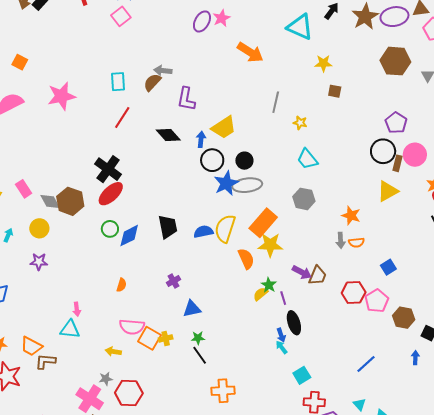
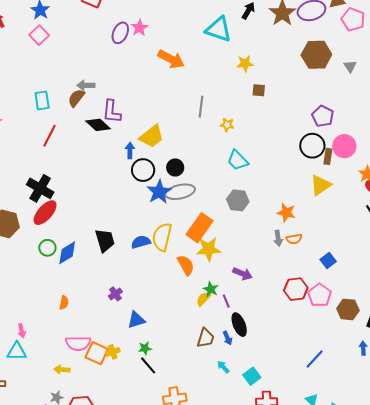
black diamond: (168, 135) -> (98, 125), moved
brown trapezoid: (318, 276) -> (206, 338), moved
cyan arrow: (281, 347) -> (223, 367), moved

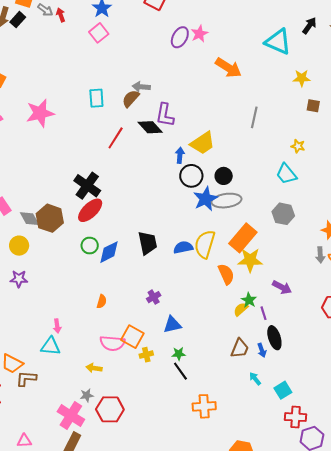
yellow star: (227, 125) -> (298, 146), moved
red line: (50, 136) -> (116, 138), moved
orange square: (97, 353) -> (132, 337), moved

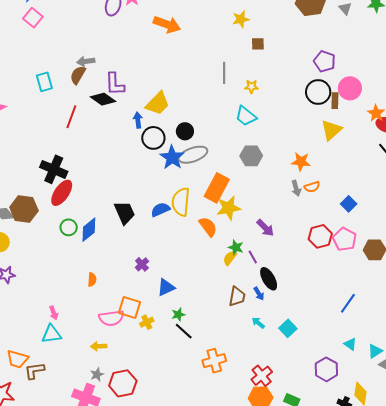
gray line: (254, 117) -> (224, 73), moved
purple arrow: (282, 287) -> (265, 228), turned 30
red cross: (296, 417) -> (262, 376), moved, turned -30

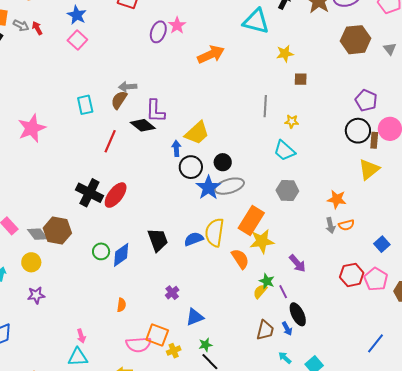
orange arrow: (167, 24) -> (211, 55), turned -48
red ellipse: (62, 193) -> (116, 195), moved

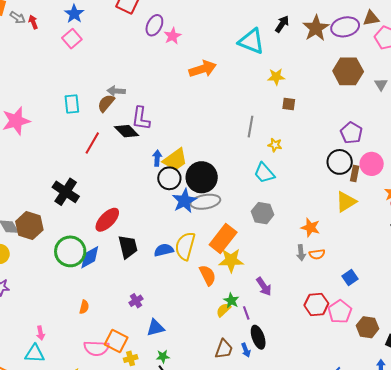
purple ellipse: (158, 32) -> (154, 25), moved
yellow trapezoid: (197, 133) -> (175, 160), moved
black circle: (223, 162) -> (202, 177), size x1.8
red ellipse: (116, 195) -> (107, 220), moved
green circle: (101, 251) -> (70, 251), size x1.8

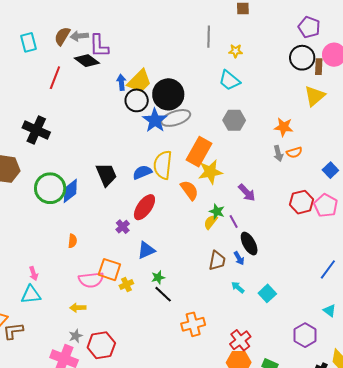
gray arrow: (116, 91) -> (79, 36), moved
red ellipse: (107, 220) -> (144, 207), moved

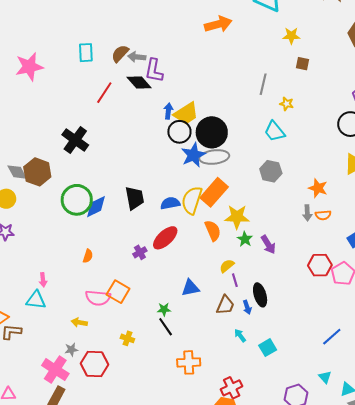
orange rectangle: (199, 152) -> (214, 192), moved
green star: (217, 212) -> (245, 239), moved
purple line: (234, 221) -> (235, 280), moved
blue triangle: (146, 250) -> (190, 288), moved
yellow cross: (126, 285) -> (127, 338), moved, turned 32

